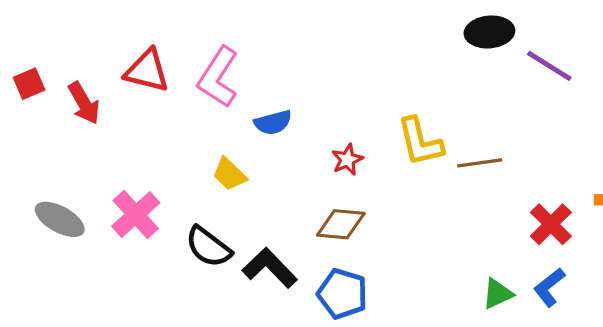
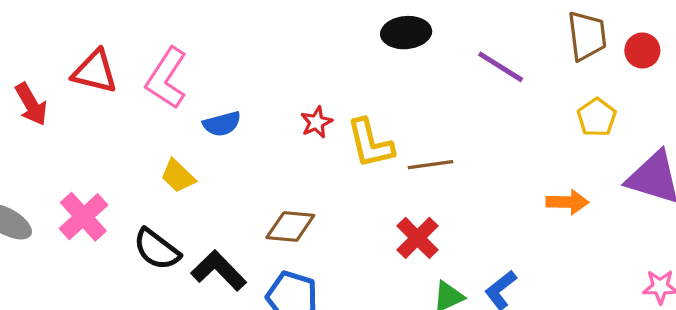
black ellipse: (489, 32) -> (406, 33), moved
red star: (347, 160) -> (316, 122), moved
red cross: (551, 224) -> (417, 238), moved

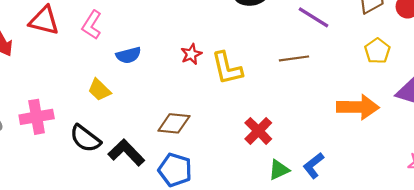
pink L-shape: (167, 78) -> (92, 25), size x0.7
brown line: (431, 165) -> (294, 58), moved
orange arrow: (567, 202) -> (358, 107), size x1.5
pink cross: (83, 217) -> (37, 117), turned 32

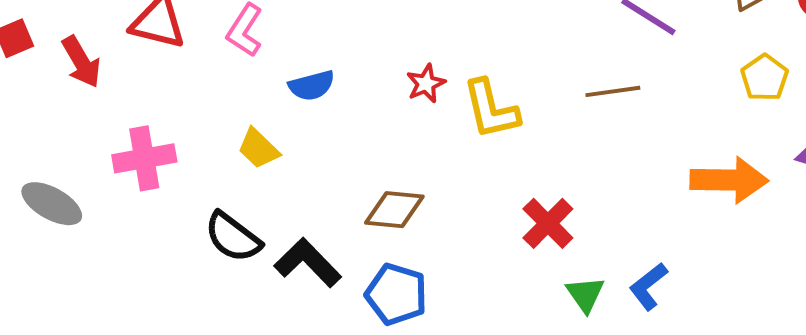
pink cross: (37, 117) -> (144, 158), moved
green triangle: (279, 170) -> (585, 294), turned -40

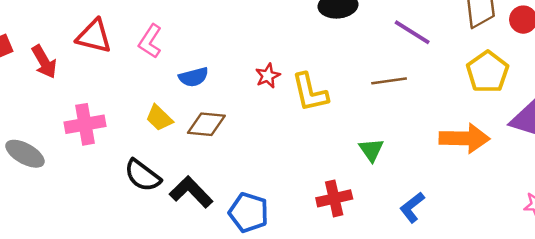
yellow pentagon: (765, 78) -> (487, 72), size x1.4
brown diamond: (394, 210) -> (206, 124), moved
red cross: (548, 223) -> (334, 198), moved, turned 32
green triangle: (585, 294) -> (371, 150), moved

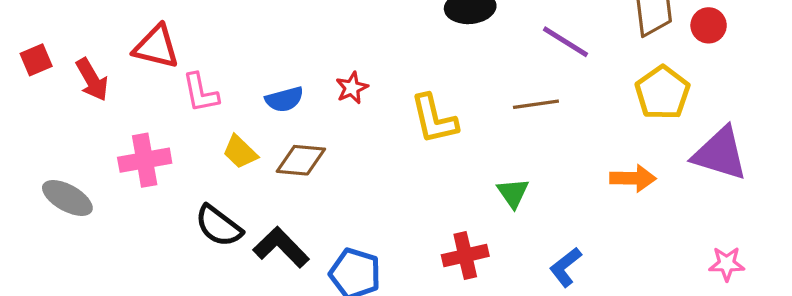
pink L-shape: (150, 41) -> (201, 93), moved, turned -44
red star: (268, 76) -> (352, 88), moved
orange arrow: (464, 138) -> (633, 178), size x0.7

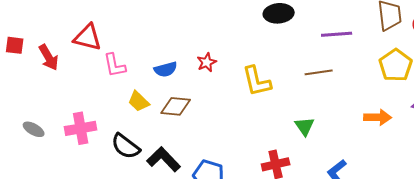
purple line: (566, 42) -> (337, 34), turned -36
red square: (36, 60) -> (15, 45), turned 30
pink cross: (145, 160) -> (81, 128), moved
gray ellipse: (67, 198) -> (34, 129), size x0.7

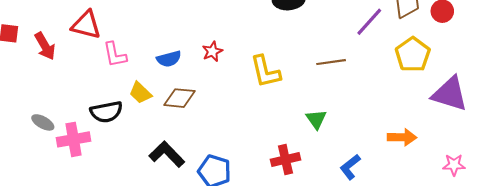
purple line: (337, 34) -> (369, 22), moved, turned -44
orange arrow: (378, 117) -> (402, 137), moved
pink cross: (81, 128) -> (74, 139), moved
gray ellipse: (34, 129) -> (43, 122), moved
black semicircle: (126, 146) -> (106, 112), moved, turned -48

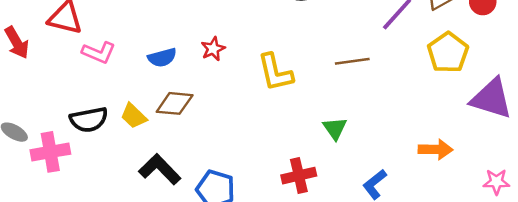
pink L-shape: (115, 55) -> (99, 53), turned -56
yellow trapezoid: (140, 93) -> (134, 116), moved

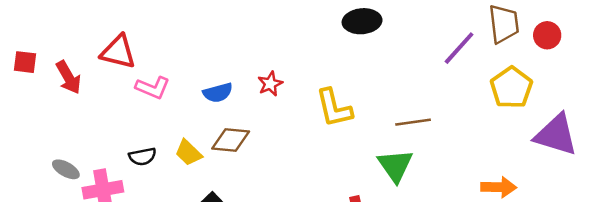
brown line: (352, 61) -> (413, 122), moved
black semicircle: (89, 120) -> (142, 157), size x0.7
green triangle: (335, 128) -> (395, 165), size x1.4

